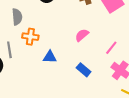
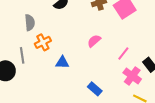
orange cross: (30, 37) -> (43, 42), turned -35
blue rectangle: (84, 70) -> (95, 89), moved

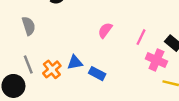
orange cross: (43, 42) -> (52, 69), moved
blue rectangle: (95, 89) -> (97, 74), moved

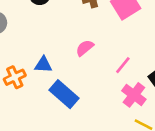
blue triangle: (75, 62) -> (43, 65), moved
blue rectangle: (97, 74) -> (64, 94), size x1.5

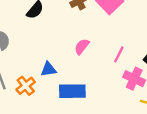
blue rectangle: (64, 94) -> (72, 91), turned -30

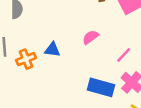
blue rectangle: (72, 91) -> (101, 87), moved

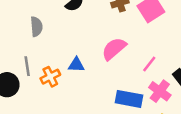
pink semicircle: (91, 37) -> (114, 49), size x1.5

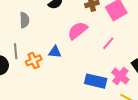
pink semicircle: (114, 49) -> (78, 31), moved
pink line: (149, 64) -> (108, 43), moved

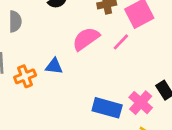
pink line: (108, 43) -> (121, 42), moved

